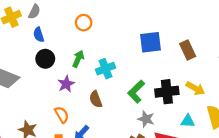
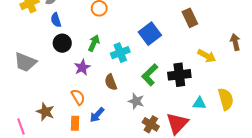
blue square: (150, 42) -> (150, 34), moved, turned -30
brown rectangle: (188, 50) -> (190, 18), moved
yellow arrow: (195, 88) -> (207, 56), moved
gray star: (146, 119) -> (136, 101), moved

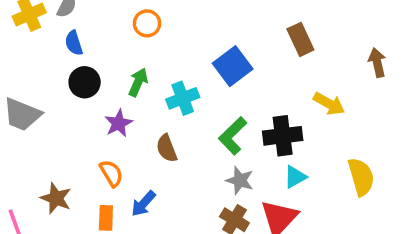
brown arrow: (235, 42) -> (377, 63), moved
gray star: (136, 101) -> (240, 180), moved
cyan triangle: (199, 103) -> (295, 177), moved, turned -32

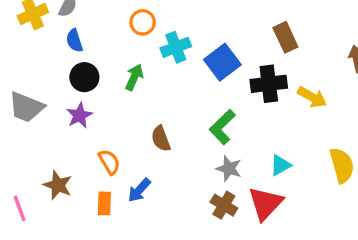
cyan cross: (183, 98) -> (176, 47), moved
purple star: (118, 123) -> (79, 115), moved
black cross: (283, 136) -> (269, 84), moved

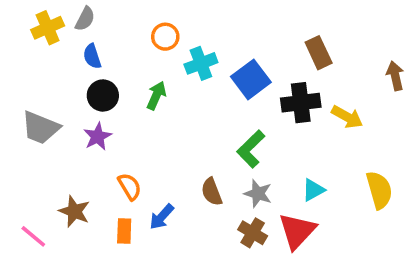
brown semicircle: (161, 139) -> (212, 192), moved
pink line: (20, 208) -> (33, 236), turned -30

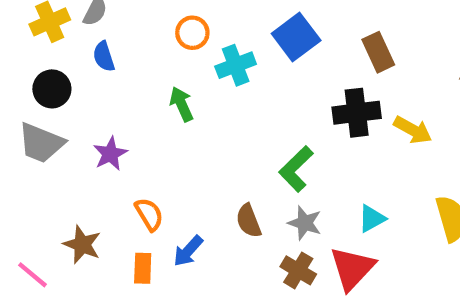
blue square: (251, 79) -> (296, 37), moved
black circle: (103, 95) -> (52, 89), moved
green arrow: (156, 95) -> (182, 104), turned -48

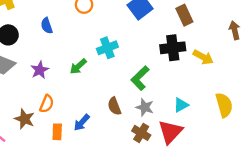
blue semicircle: (104, 57) -> (47, 26), moved
cyan cross: (236, 65) -> (107, 48), moved
green arrow: (182, 104) -> (78, 66), moved, turned -108
orange semicircle: (149, 214) -> (47, 104), moved, turned 54

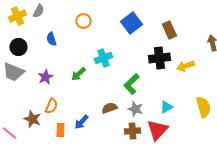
yellow arrow: (203, 57) -> (185, 66), turned 132
brown semicircle: (114, 106) -> (109, 108), turned 91
brown cross: (141, 133) -> (132, 131), turned -35

